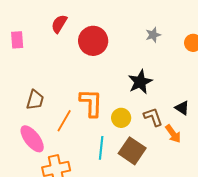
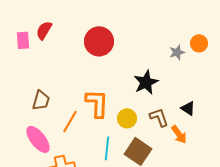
red semicircle: (59, 24) -> (44, 30), moved
gray star: (153, 35) -> (177, 52), moved

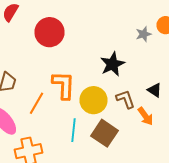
red circle: (99, 41) -> (50, 32), moved
yellow circle: (127, 118) -> (94, 100), size x1.4

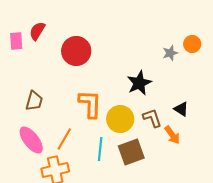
orange line: (36, 103) -> (64, 139), moved
brown square: (104, 133) -> (131, 152), turned 36

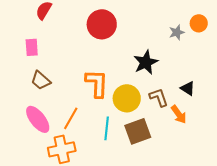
pink rectangle: (16, 41) -> (32, 47), moved
red circle: (76, 51) -> (102, 24), moved
brown trapezoid: (34, 101) -> (41, 80), turned 115

